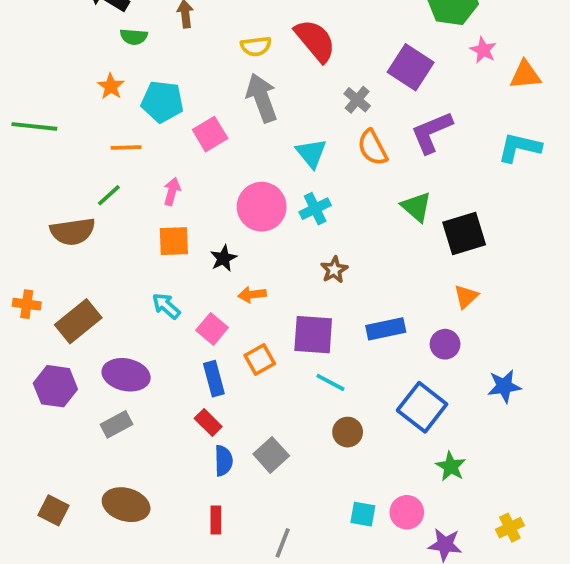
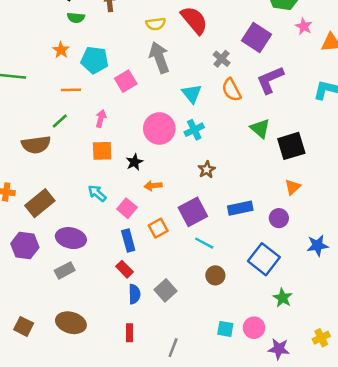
purple square: (313, 335) -> (193, 212), turned -32

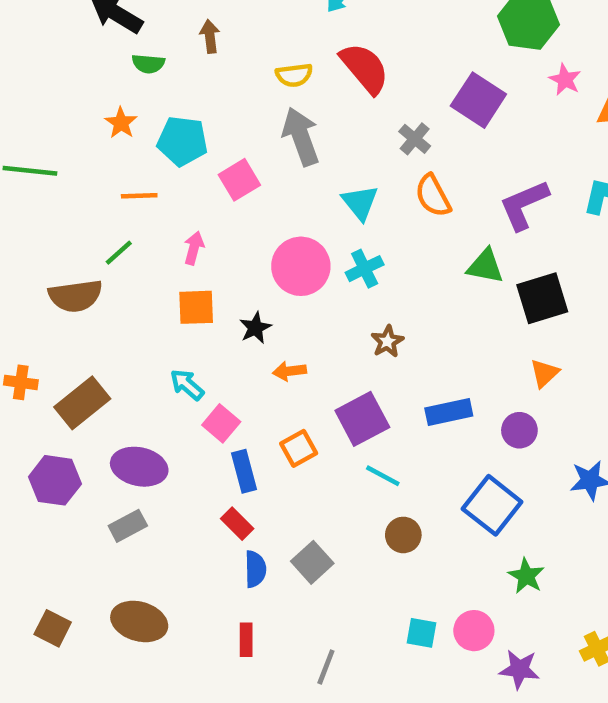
purple L-shape: (270, 80) -> (524, 205), moved
green triangle: (260, 128) -> (485, 266), turned -30
pink square: (127, 208) -> (221, 423), moved

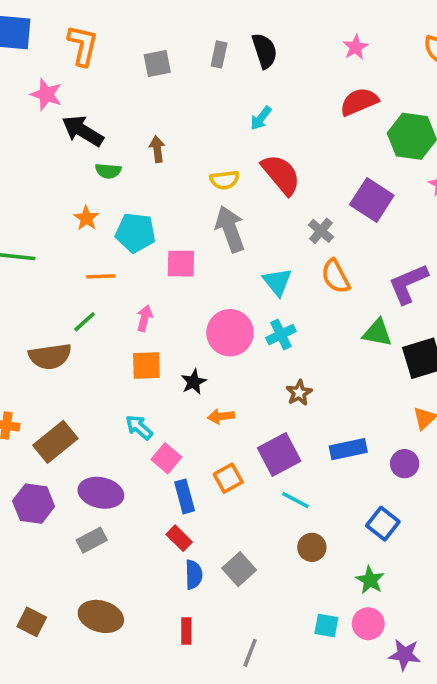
pink square: (239, 180) -> (181, 264), turned 32
blue square: (492, 505) -> (383, 524), size x0.7
green star: (526, 576) -> (370, 580), moved

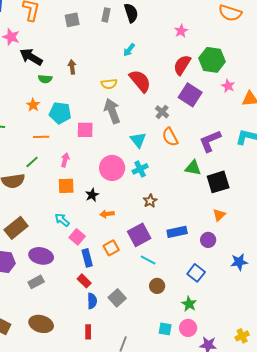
pink star: (356, 47) -> (181, 31), moved
red semicircle: (359, 102) -> (182, 65), moved, turned -35

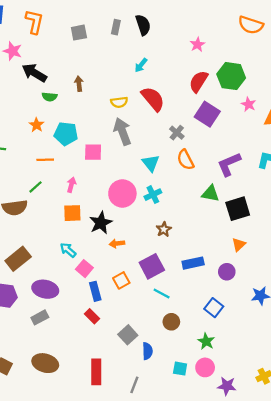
black star: (92, 195) -> (101, 223), size x1.5
blue semicircle: (92, 301) -> (147, 351), moved
red rectangle: (88, 332) -> (96, 372), size x1.6

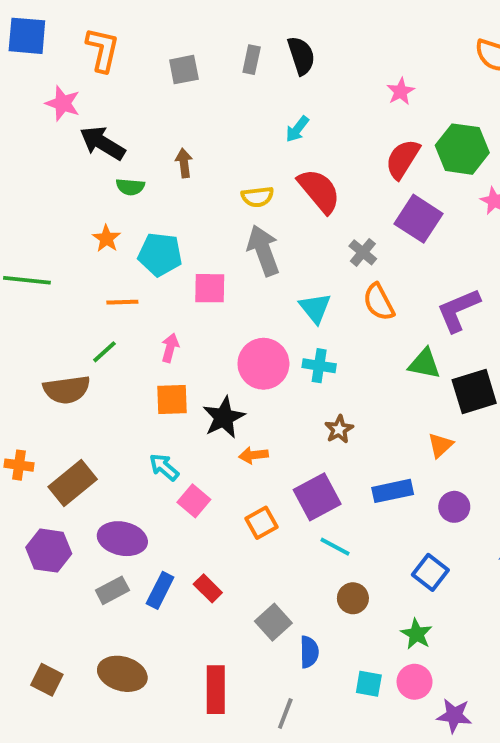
cyan cross: (153, 195) -> (319, 366), turned 35
orange triangle: (239, 245) -> (440, 445), moved
blue rectangle: (95, 291) -> (160, 590), moved, turned 42

